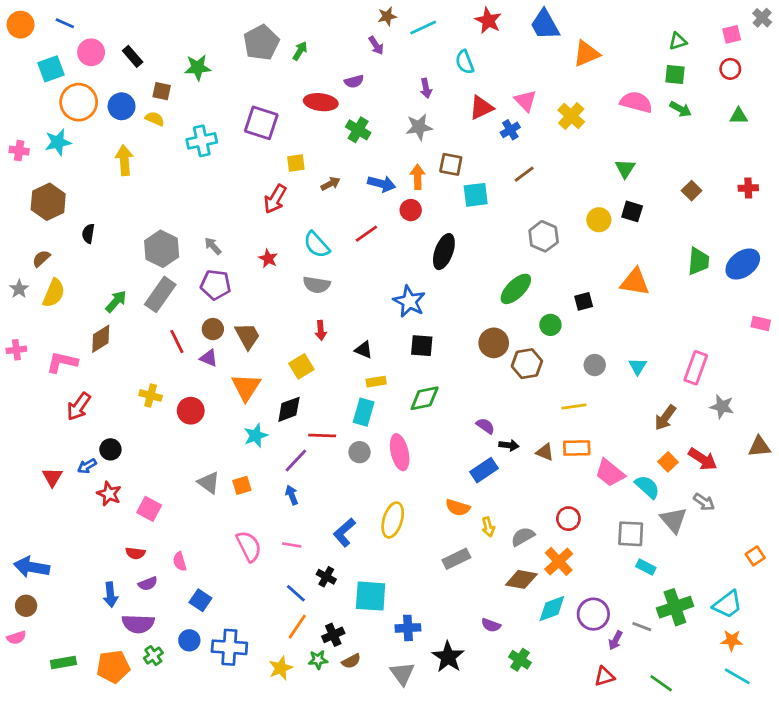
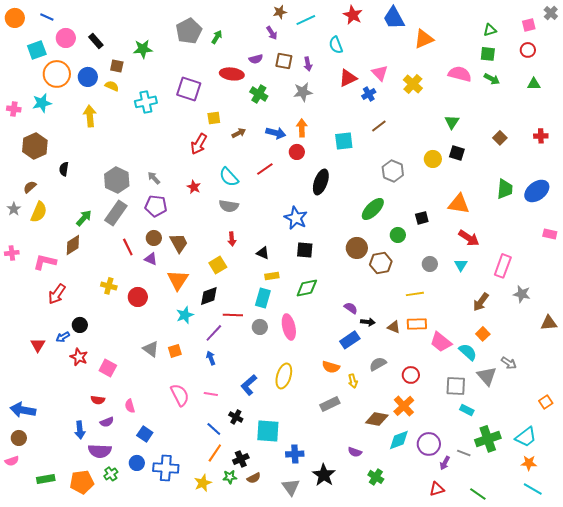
brown square: (451, 164) -> (284, 61), moved
red arrow: (703, 459) -> (469, 238), moved
gray semicircle: (523, 537) -> (378, 364), moved

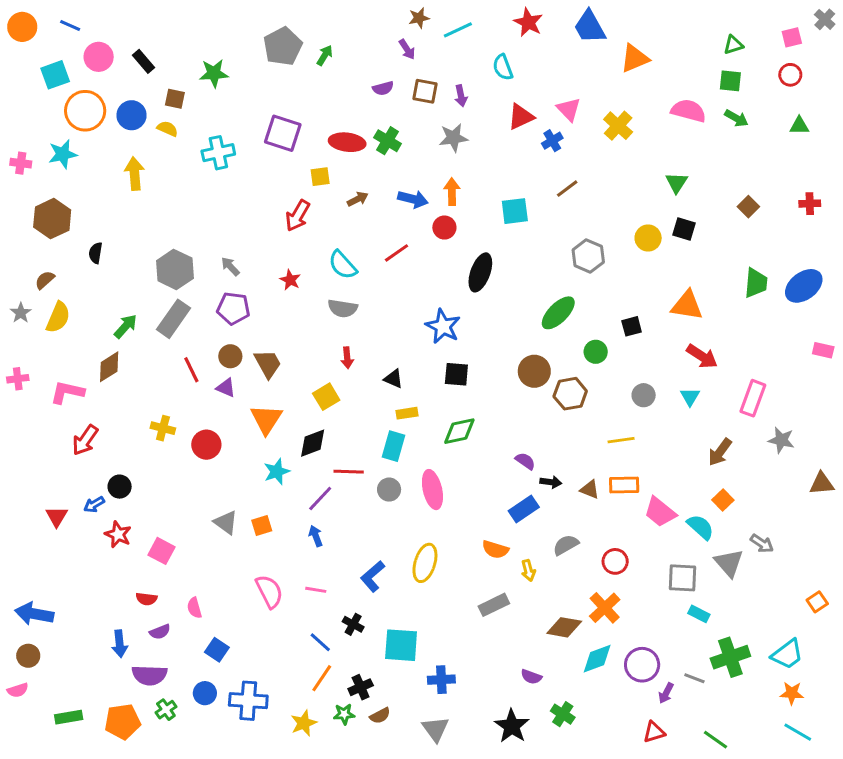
red ellipse: (232, 74) -> (347, 142), moved
black star: (324, 475) -> (512, 726), moved

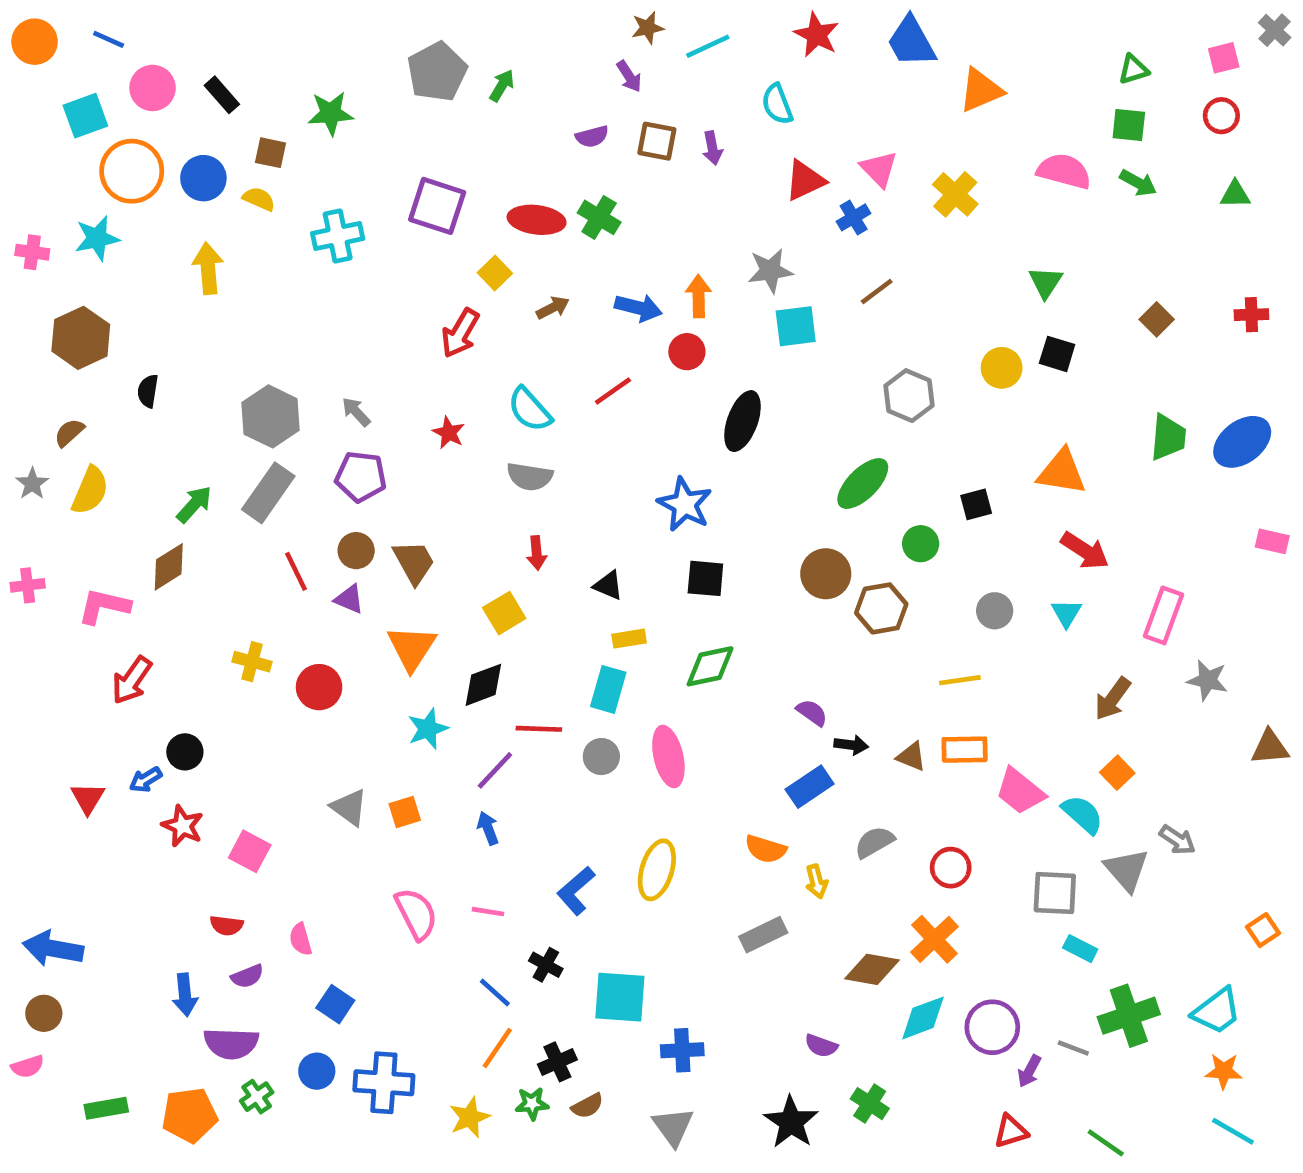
gray star: (453, 138) -> (770, 271), moved
yellow square: (320, 177) -> (495, 273), turned -36

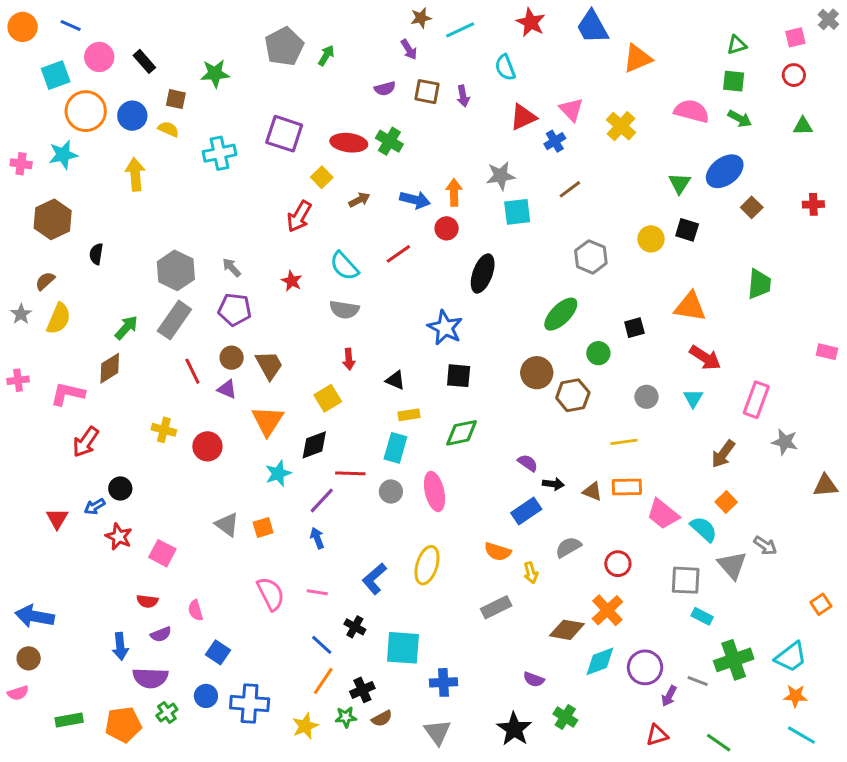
blue ellipse: (1242, 442) -> (725, 171), moved

